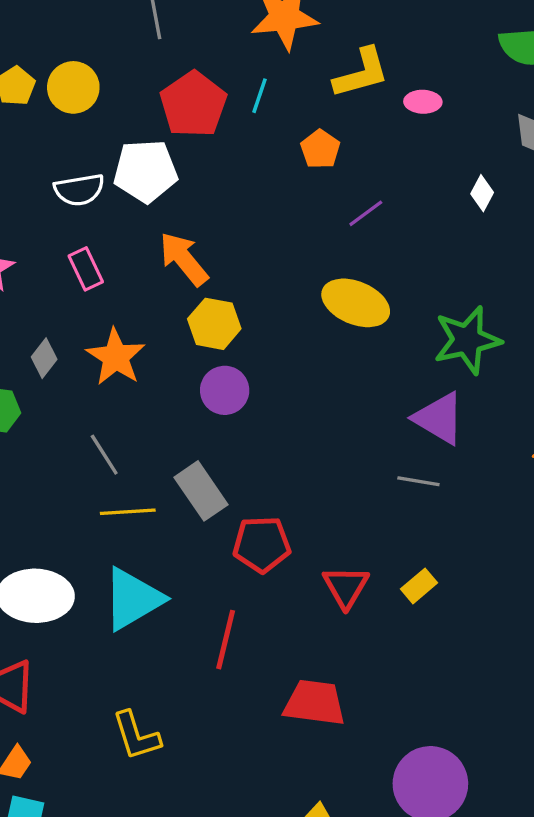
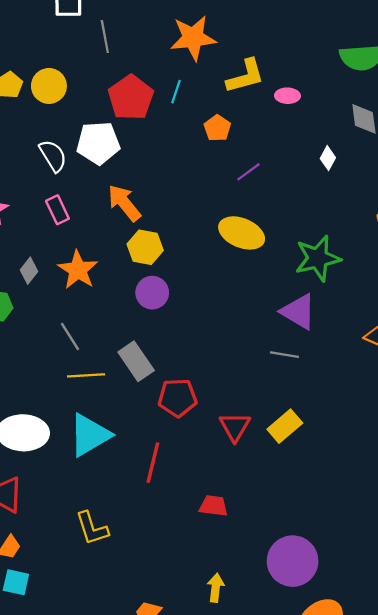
white semicircle: (79, 190) -> (53, 156), turned -112
yellow rectangle: (419, 586) -> (285, 426), size x1.4
red trapezoid: (315, 703) -> (214, 506), size x0.7

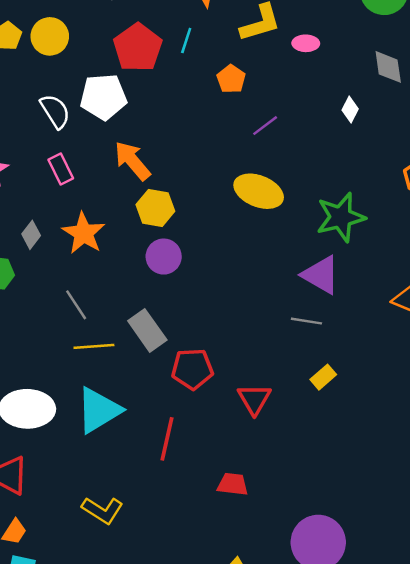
yellow rectangle: (285, 426) -> (323, 377), moved, size x0.7
yellow L-shape: (92, 528) -> (103, 510), turned -39

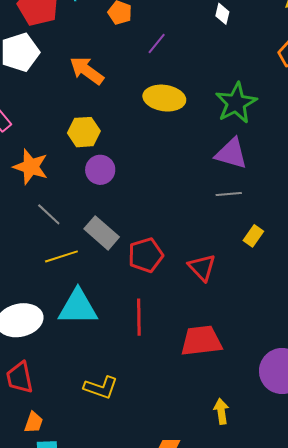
orange arrow: (132, 161) -> (87, 71), moved
gray line: (76, 305) -> (49, 214), moved
cyan triangle: (99, 410) -> (78, 307), turned 45
red trapezoid: (233, 484) -> (201, 341), size x1.6

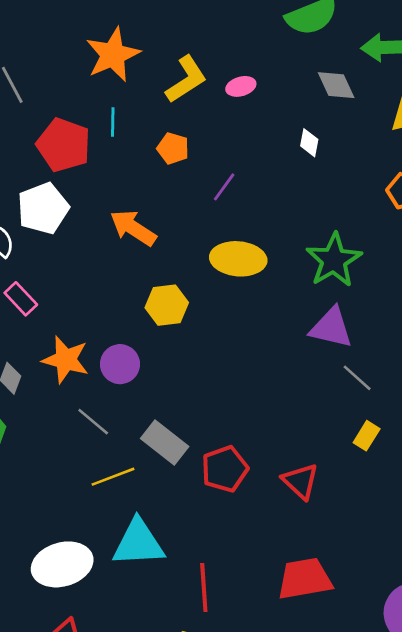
yellow hexagon: (84, 132) -> (167, 305), moved
purple circle: (100, 170) -> (120, 364), moved
gray line: (229, 194) -> (357, 378), moved, turned 50
red line: (139, 317) -> (204, 588), moved

